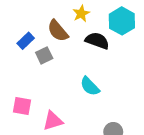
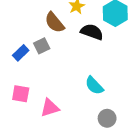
blue rectangle: (26, 41) -> (21, 53), moved
cyan semicircle: (90, 86) -> (94, 86), moved

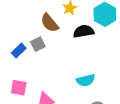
black semicircle: (92, 32) -> (84, 31), turned -30
cyan semicircle: (94, 86) -> (86, 80), turned -60

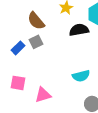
brown semicircle: (50, 23) -> (36, 21), moved

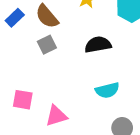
black semicircle: (79, 30) -> (98, 45), moved
blue rectangle: (18, 48) -> (15, 18), moved

